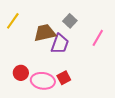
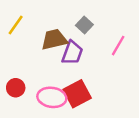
red circle: (21, 73) -> (16, 88), moved
red square: (64, 78) -> (77, 94), size x1.6

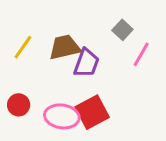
yellow line: (16, 25) -> (23, 47), moved
gray square: (84, 25) -> (122, 30), moved

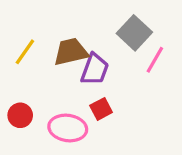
gray square: (122, 30) -> (134, 33), size x1.5
red square: (92, 112) -> (101, 109), moved, size x0.6

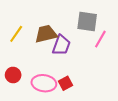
gray square: (134, 33) -> (87, 22), turned -35
red square: (101, 109) -> (66, 83), moved

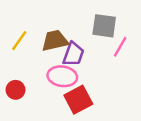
pink ellipse: (44, 83) -> (62, 76), moved
red square: (66, 83) -> (78, 100), size x1.6

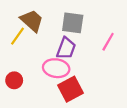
gray square: (104, 26) -> (73, 23), moved
brown trapezoid: (55, 41) -> (32, 21), moved, turned 55

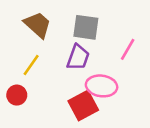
yellow line: (17, 36) -> (31, 65), moved
pink ellipse: (56, 68) -> (102, 86), moved

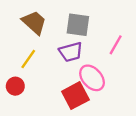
purple trapezoid: (78, 57) -> (71, 52), turned 55
pink ellipse: (102, 86) -> (92, 78), turned 40

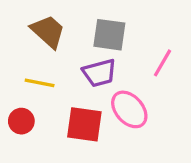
yellow line: (28, 59) -> (40, 83), turned 66
red square: (75, 96) -> (84, 124), moved, turned 36

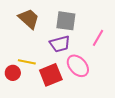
yellow line: (40, 83) -> (27, 62), moved
red square: (84, 124) -> (51, 75), turned -30

